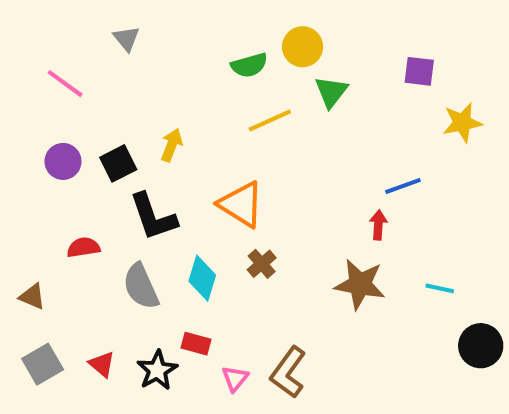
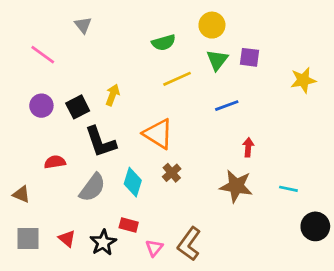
yellow circle: (303, 47) -> (212, 25), moved
purple square: (419, 71) -> (250, 57), moved
blue line: (403, 186) -> (227, 106), moved
gray semicircle: (141, 286) -> (92, 188), turned -120
gray square: (43, 364) -> (28, 239), turned 30

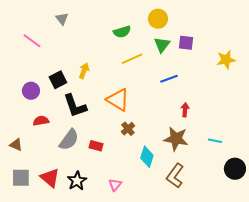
purple circle: (41, 106) -> (31, 91), moved
cyan diamond: (133, 182) -> (147, 157), moved
red rectangle: (129, 225) -> (96, 146), moved
red triangle: (67, 239) -> (50, 178), size x1.5
brown L-shape: (189, 244) -> (175, 176), moved

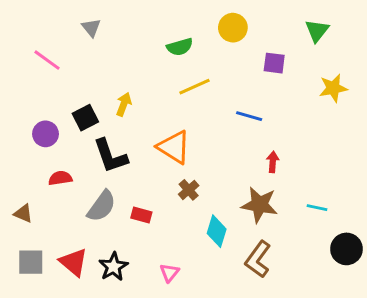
green triangle: (162, 45) -> (317, 31), moved
blue line: (169, 79) -> (249, 116), turned 36

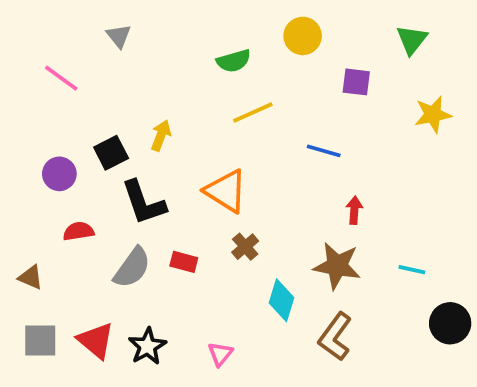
red rectangle: (141, 215) -> (184, 262), moved

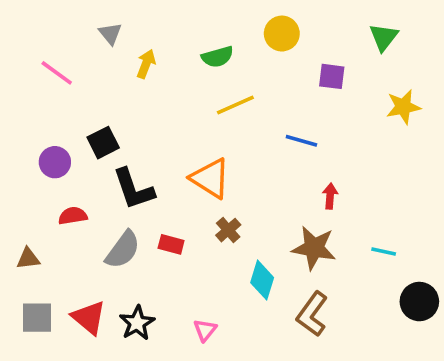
yellow arrow: (161, 136) -> (146, 64), moved
brown triangle: (31, 277) -> (28, 259), turned -30

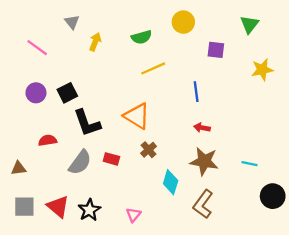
blue line: (301, 141) -> (196, 92), turned 66
purple circle: (55, 162) -> (36, 93), moved
red arrow: (330, 196) -> (202, 128), moved, turned -84

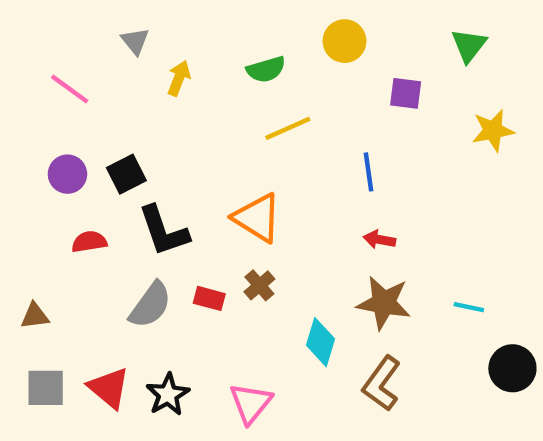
red semicircle: (48, 140) -> (89, 242), moved
brown cross: (149, 150) -> (259, 285), moved
pink triangle: (133, 215) -> (251, 403), size x1.5

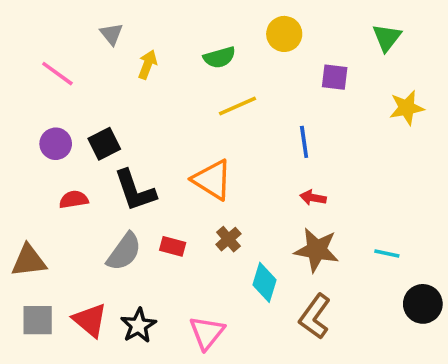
brown cross: (259, 285) -> (228, 239), moved
brown triangle: (35, 316) -> (29, 261), size x1.5

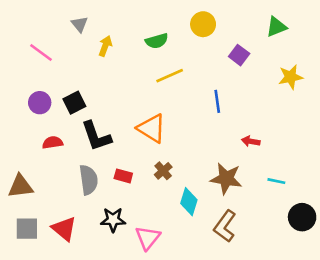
green triangle: (387, 38) -> (276, 27), turned 30
purple square: (335, 77) -> (239, 55), turned 30
red arrow: (313, 198) -> (251, 141), moved
gray semicircle: (124, 252) -> (89, 180), turned -44
black star: (138, 326) -> (113, 220), moved, turned 30

